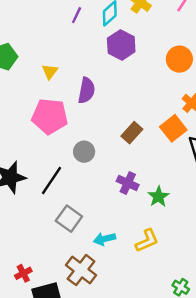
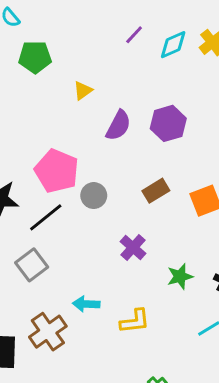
purple hexagon: (121, 45) -> (168, 123), moved
pink pentagon: (50, 116) -> (57, 171), moved
green star: (158, 197) -> (180, 276), moved
gray square: (69, 219) -> (32, 265), moved

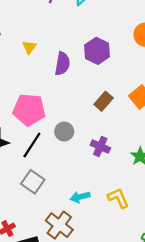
gray circle: (94, 196) -> (64, 132), moved
yellow L-shape: (135, 321) -> (118, 198), turned -90

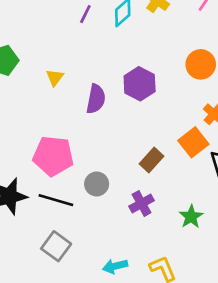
brown rectangle: (104, 101) -> (151, 160), moved
black line: (32, 145) -> (56, 200), turned 72
purple cross: (100, 146) -> (142, 203), turned 36

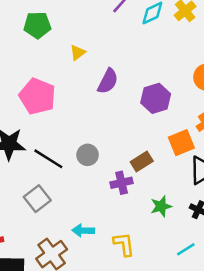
purple hexagon: (140, 84) -> (156, 98), moved
pink pentagon: (53, 156) -> (37, 96), moved
brown rectangle: (151, 160) -> (142, 162), moved

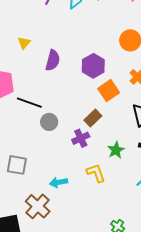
orange square: (181, 143) -> (109, 91), moved
black line: (48, 159) -> (29, 103), moved
gray square: (37, 199) -> (17, 165), turned -30
yellow L-shape: (124, 244) -> (96, 173), moved

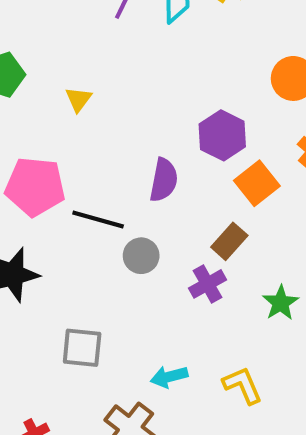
purple semicircle: (53, 60) -> (164, 180), moved
yellow L-shape: (96, 173) -> (243, 385), moved

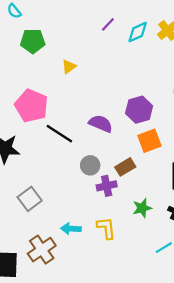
purple semicircle: (164, 180) -> (101, 124), turned -95
gray circle: (141, 256) -> (90, 165), moved
gray square: (82, 348) -> (30, 199), turned 30
yellow L-shape: (243, 385) -> (106, 228), moved

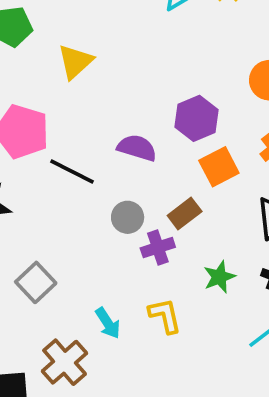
yellow triangle: (69, 67) -> (75, 62), size x1.5
cyan arrow: (71, 229) -> (108, 323), turned -120

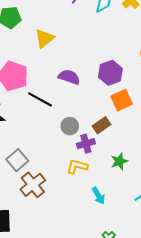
purple semicircle: (137, 148) -> (69, 77), moved
yellow L-shape: (165, 316) -> (77, 166), moved, turned -65
cyan arrow: (108, 323) -> (99, 196), moved
brown cross: (65, 362) -> (33, 185), moved

